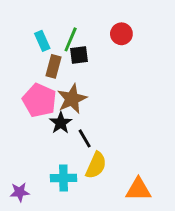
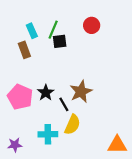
brown rectangle: (54, 66) -> (24, 50), moved, turned -35
brown star: (72, 99) -> (81, 92), moved
pink pentagon: (39, 100) -> (20, 97), moved
orange triangle: (138, 189) -> (117, 145), moved

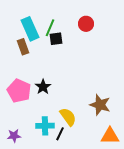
cyan rectangle: (32, 31) -> (30, 29), size x1.6
brown star: (81, 92) -> (100, 105), moved, turned -30
black line: (64, 104) -> (60, 134), moved, turned 56
yellow semicircle: (72, 125) -> (68, 117), turned -60

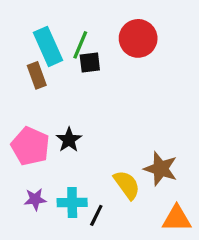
red circle: (86, 24) -> (138, 38), size x1.5
yellow semicircle: (68, 117) -> (127, 185), moved
purple star: (14, 136) -> (35, 199), moved

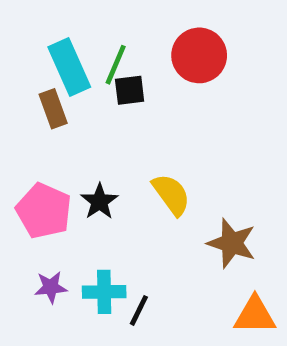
yellow semicircle: (127, 185) -> (171, 195), moved

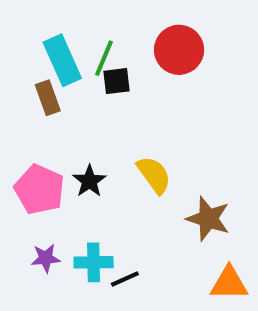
black line: (139, 310) -> (125, 279), turned 40

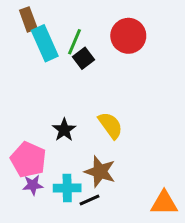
black square: (116, 81) -> (84, 58), turned -30
brown rectangle: (48, 98) -> (28, 19), moved
pink pentagon: (39, 189) -> (28, 160), moved
brown star: (208, 219) -> (100, 172), moved

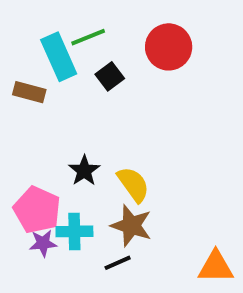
brown rectangle: (28, 19) -> (29, 92), moved, turned -55
green line: (75, 42) -> (88, 37), moved, turned 45
yellow semicircle: (110, 125) -> (133, 184), moved
cyan cross: (67, 188) -> (74, 231), moved

